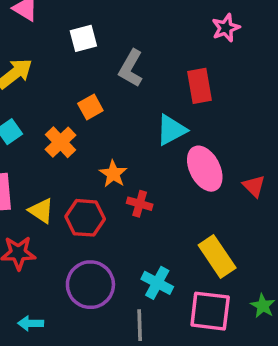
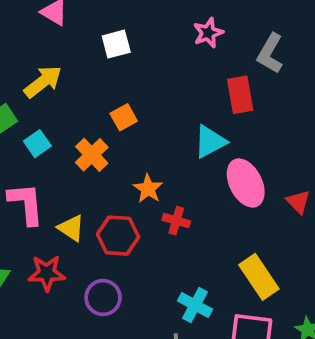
pink star: (226, 28) -> (208, 33), moved
gray L-shape: (131, 68) -> (270, 53), moved
purple circle: (90, 285) -> (103, 298), moved, size x0.7

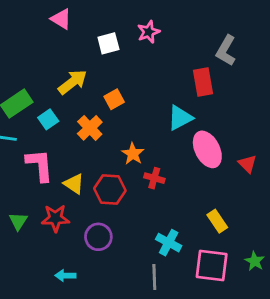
pink star: (208, 33) -> (149, 32), moved
yellow arrow: (43, 82) -> (73, 82), moved
yellow rectangle: (259, 277) -> (217, 221), size x0.7

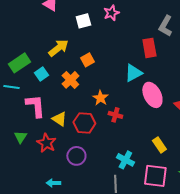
red star: (55, 218) -> (46, 143), turned 30
green triangle: (18, 221) -> (20, 137), moved

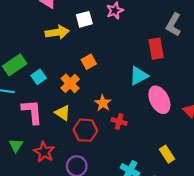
yellow arrow: (58, 48) -> (57, 32), moved, turned 30
yellow triangle: (59, 119) -> (63, 113), moved

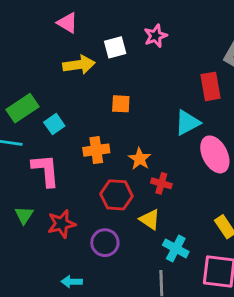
orange square: (89, 62) -> (121, 104), turned 32
orange cross: (70, 83) -> (96, 150), moved, turned 36
yellow triangle: (63, 113) -> (150, 220), moved
red star: (44, 152) -> (62, 224), turned 30

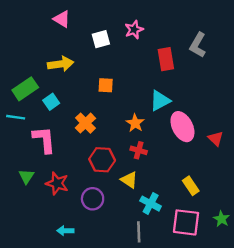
yellow arrow: (79, 65) -> (61, 64), moved
red rectangle: (211, 86) -> (166, 59), moved
orange cross: (96, 150) -> (85, 123), turned -36
orange star: (140, 159) -> (135, 123), moved
red star: (62, 224) -> (57, 183), turned 30

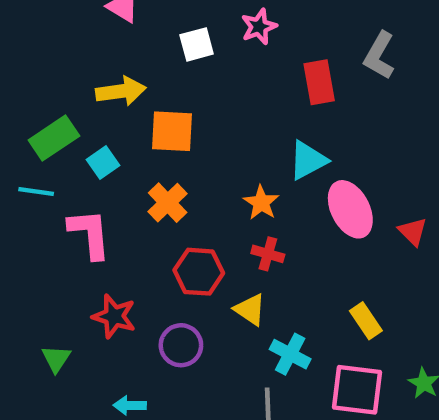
orange square: (106, 85) -> (172, 131), moved, size x1.5
green triangle: (26, 176) -> (56, 359), moved

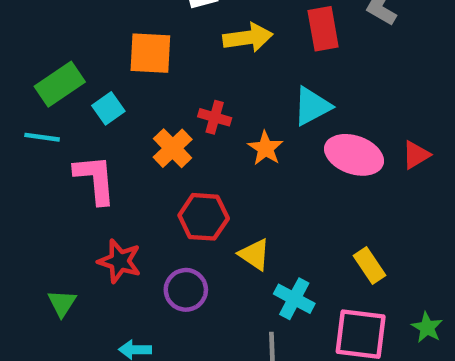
yellow arrow: (121, 91) -> (248, 38), moved
orange square: (172, 131) -> (150, 53), moved
pink ellipse: (350, 209) -> (354, 155), turned -44
red triangle: (413, 232) -> (416, 155), moved, turned 44
red cross: (268, 254) -> (215, 117), moved

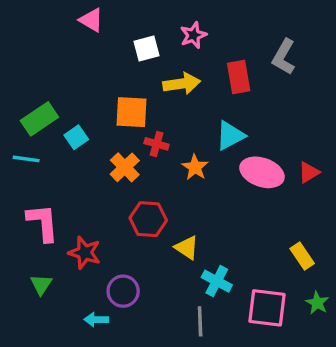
orange square: (150, 53) -> (131, 112), moved
pink L-shape: (95, 179) -> (43, 223), moved
yellow rectangle: (370, 266) -> (302, 256), moved
purple circle: (186, 290) -> (123, 291), moved

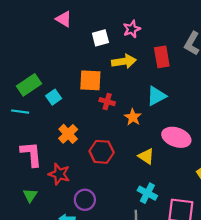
orange cross: (125, 167) -> (68, 134), moved
pink ellipse: (262, 172) -> (176, 137), moved
yellow triangle: (187, 248) -> (146, 156), moved

